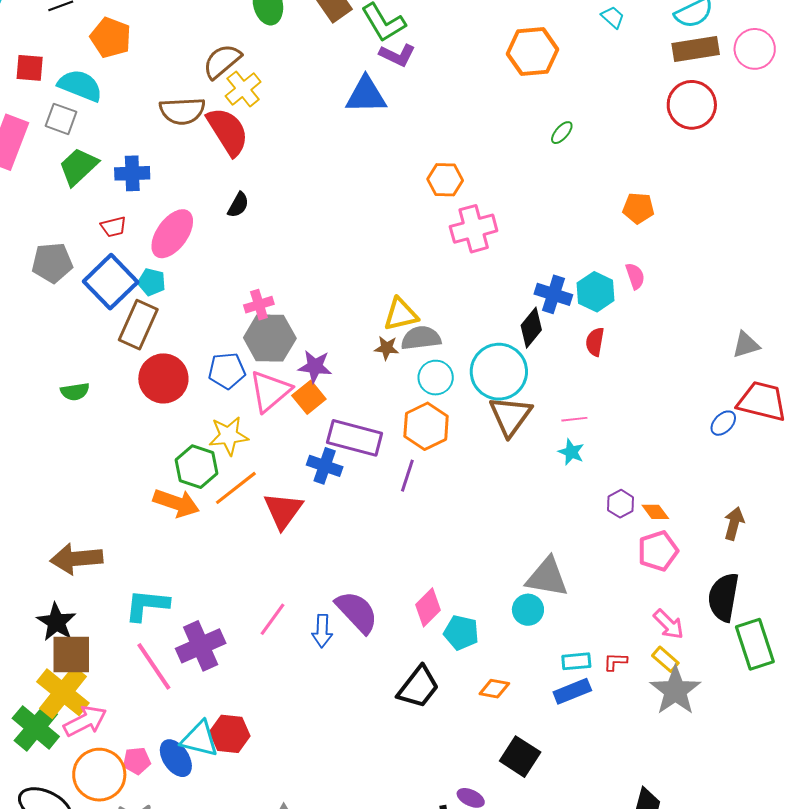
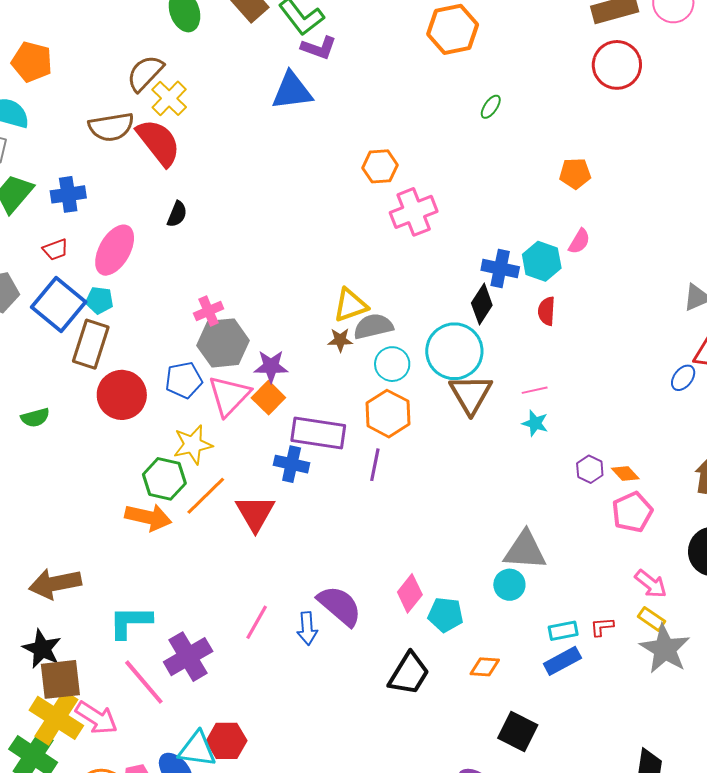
pink semicircle: (635, 276) -> (579, 241), turned 56
pink arrow: (85, 721) -> (96, 718), moved, turned 66

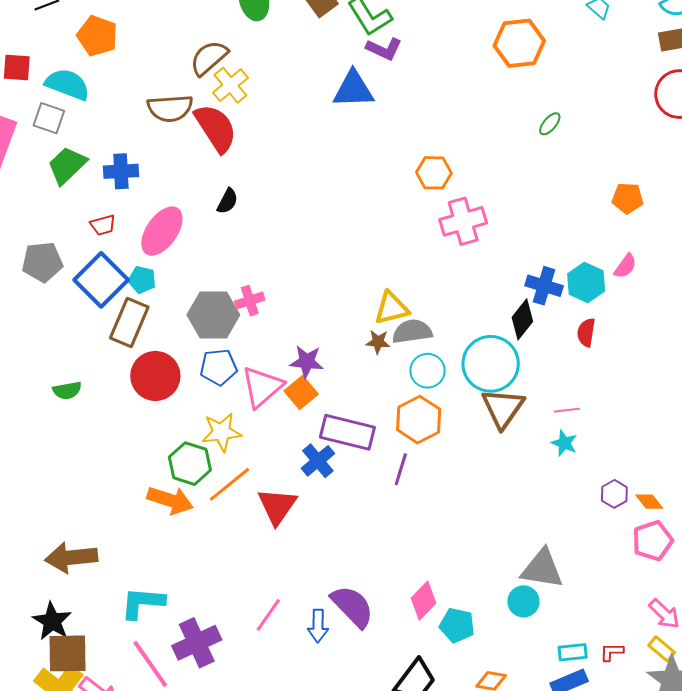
gray hexagon: (223, 343) -> (213, 315), moved
blue cross: (292, 464) -> (318, 461), turned 32

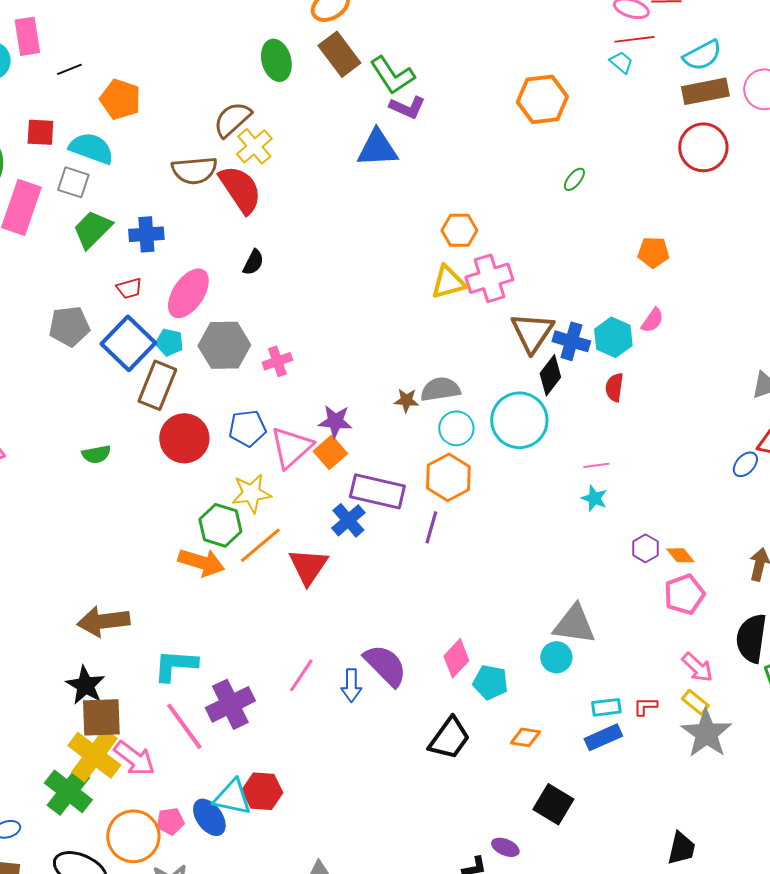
yellow triangle: (392, 308) -> (448, 282), moved
gray hexagon: (213, 315) -> (224, 345), moved
brown triangle: (503, 408) -> (532, 332), moved

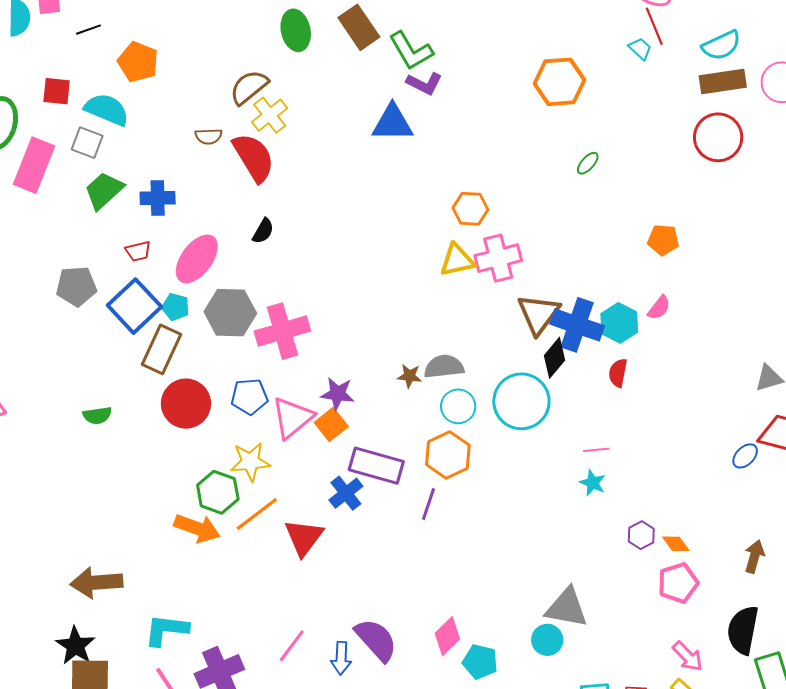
red line: (634, 39) -> (654, 26), turned 72
brown semicircle: (194, 170) -> (209, 136), size x0.6
blue cross: (571, 341) -> (577, 325), size x1.4
pink cross: (277, 361) -> (282, 331), size x1.8

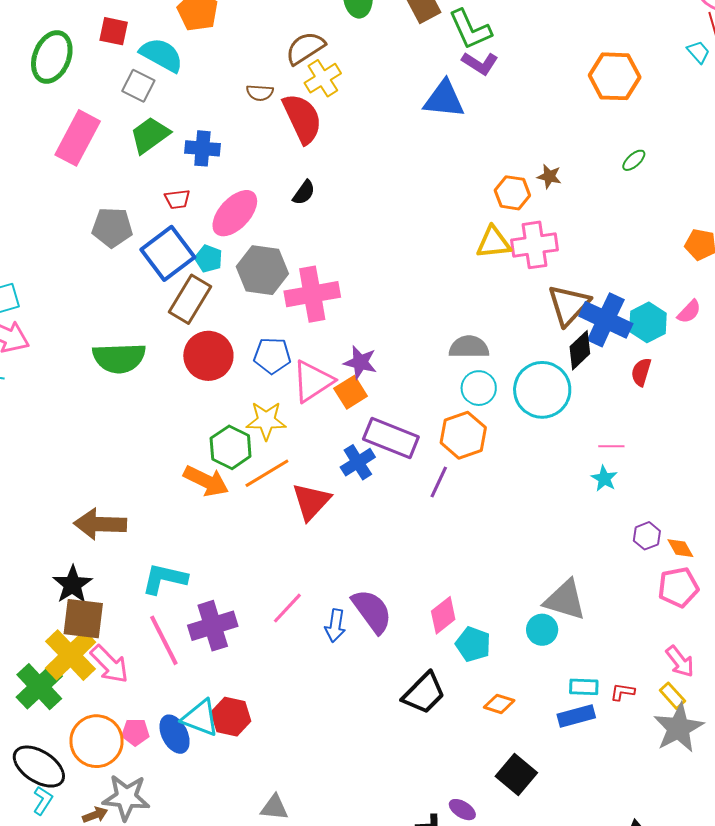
pink rectangle: (34, 165) -> (78, 138), moved
brown star: (410, 376) -> (549, 176), moved
green semicircle: (97, 415) -> (119, 358), size x1.8

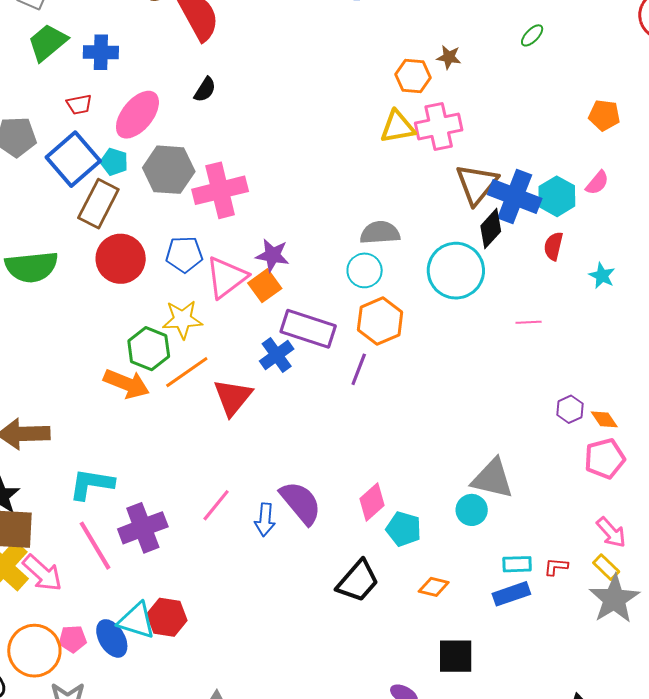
cyan circle: (479, 388) -> (365, 270), moved
cyan star: (604, 479) -> (602, 276), moved
black square: (516, 774) -> (456, 656), turned -36

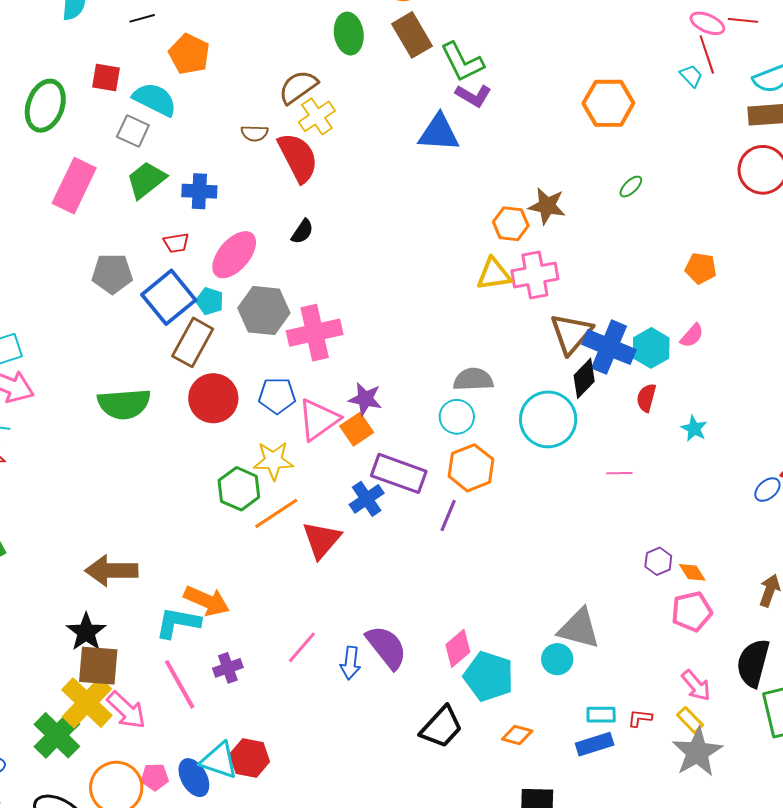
brown star: (449, 57) -> (547, 206), size x1.5
orange arrow: (127, 384) -> (207, 601), moved
purple cross: (143, 528) -> (228, 668), size x0.6
cyan pentagon: (404, 529) -> (489, 676), size x1.4

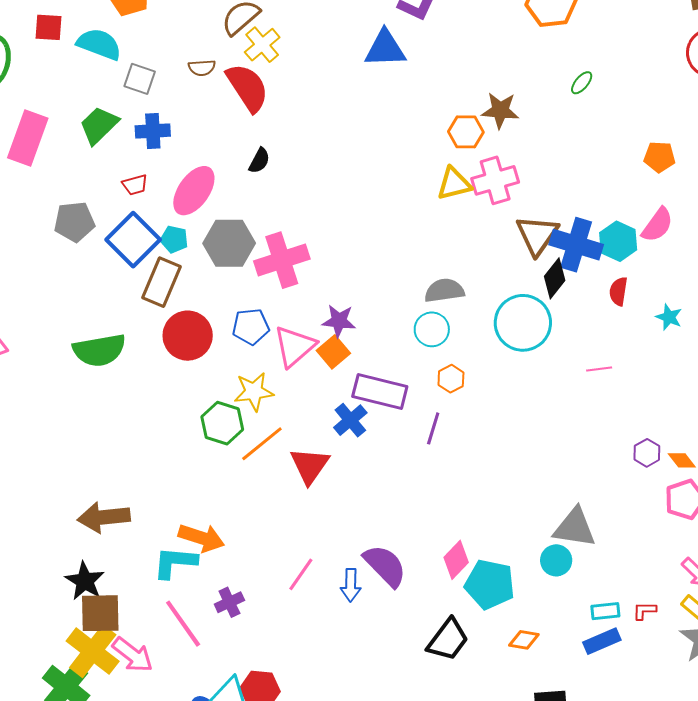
gray square: (133, 131) -> (140, 79), moved
pink semicircle: (692, 336) -> (657, 225), size x1.4
orange hexagon: (471, 468) -> (451, 379), size x0.6

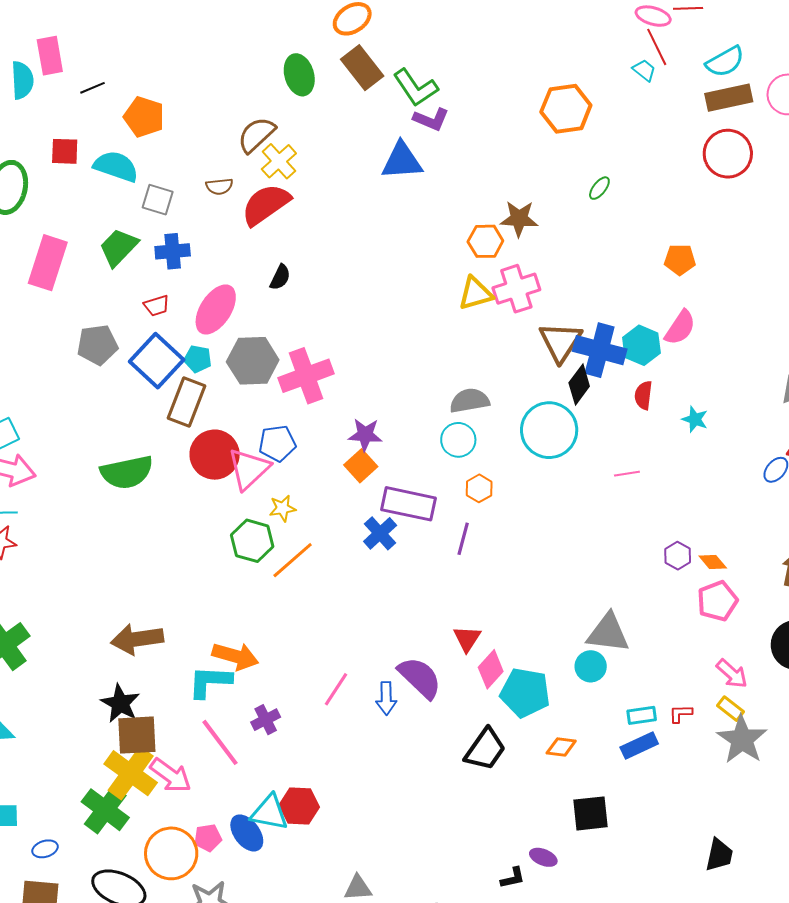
red semicircle: (248, 87) -> (266, 205), turned -90
pink triangle: (294, 346) -> (249, 469), moved
yellow star: (254, 392) -> (283, 508), size x0.7
red triangle: (310, 465) -> (467, 639), moved, size x0.7

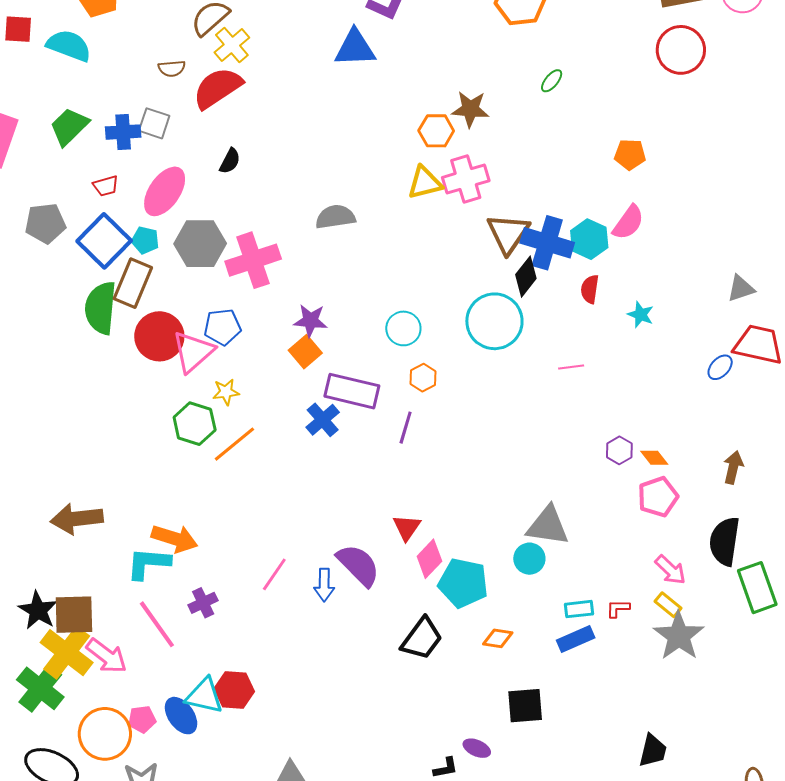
gray square: (158, 200) -> (154, 123), moved
gray semicircle: (470, 401) -> (335, 217), moved
green semicircle: (127, 472) -> (101, 308), moved, turned 106
black star: (120, 703) -> (38, 610), moved

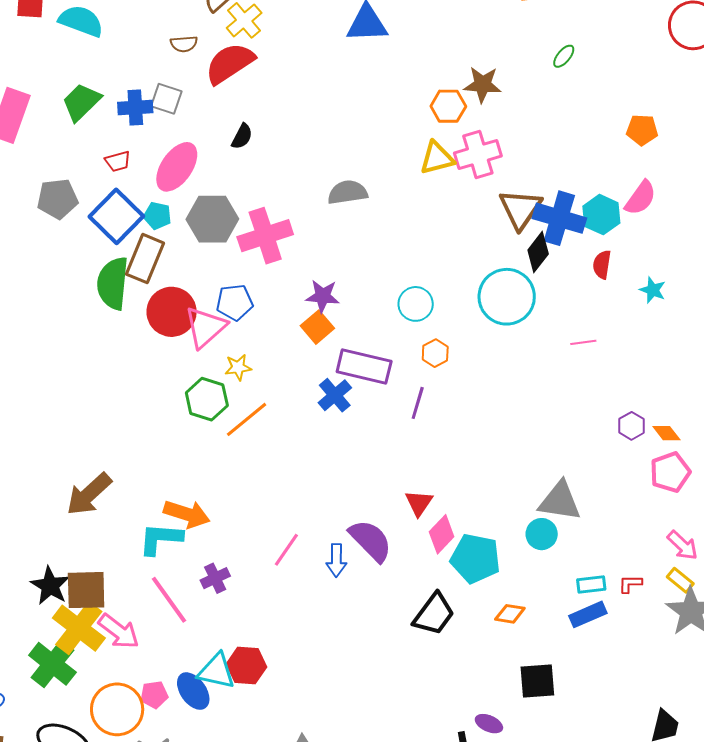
brown arrow: (77, 519) -> (89, 494), turned -36

